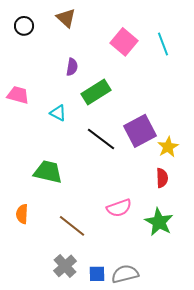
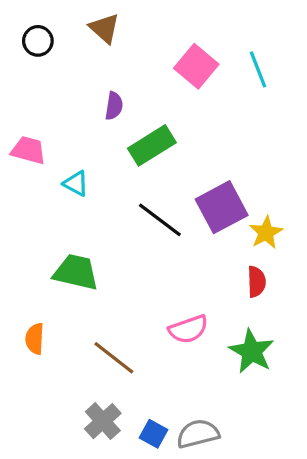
cyan triangle: (58, 113) -> (76, 183), moved
blue square: (97, 274) -> (154, 434), turned 30

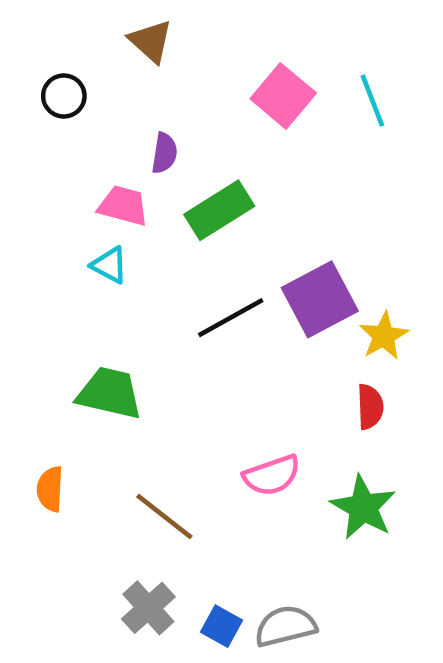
black circle: (38, 41) -> (64, 96), moved
pink trapezoid: (28, 150) -> (123, 206), moved
black line: (160, 220) -> (231, 318), turned -66

